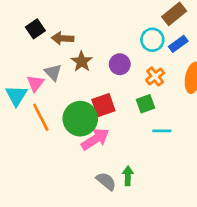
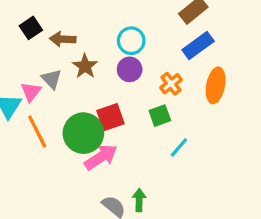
cyan circle: (152, 40) -> (131, 41), moved
blue rectangle: (178, 44) -> (198, 45), size x1.4
cyan line: (162, 131) -> (179, 147), turned -48

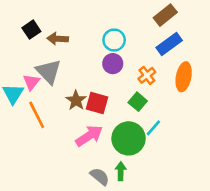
brown star: (85, 66) -> (76, 100), moved
gray triangle: (52, 79) -> (48, 71), size x1.5
green square: (160, 116) -> (138, 102), turned -30
red square: (110, 117) -> (97, 103), turned 35
green circle: (83, 133) -> (129, 138), moved

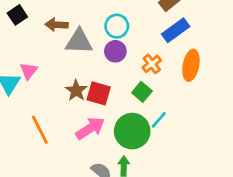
black square: (31, 30) -> (17, 15), moved
gray triangle: (48, 71) -> (79, 42), moved, turned -44
orange line: (37, 115) -> (40, 130), moved

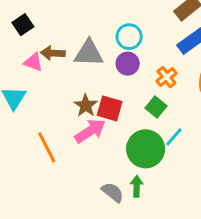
brown arrow: (57, 25) -> (53, 53), moved
pink triangle: (29, 71) -> (33, 62), moved, turned -48
pink arrow: (90, 128) -> (90, 131), moved

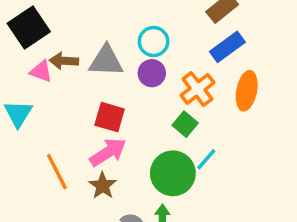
black square: (23, 25) -> (29, 27), size x1.6
orange cross: (167, 77) -> (197, 89), size x1.4
brown star: (86, 105) -> (103, 186), moved
red square: (110, 108) -> (110, 117), moved

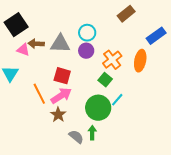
blue rectangle: (227, 47) -> (156, 36), moved
orange line: (57, 172) -> (39, 94), moved

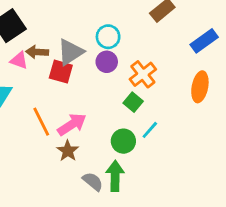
gray triangle: (60, 44) -> (71, 52), turned -35
orange ellipse: (140, 61) -> (200, 87), moved
red square: (62, 76) -> (61, 72), moved
green circle: (98, 108) -> (123, 141), size x0.7
green arrow: (92, 133) -> (115, 176), size x1.5

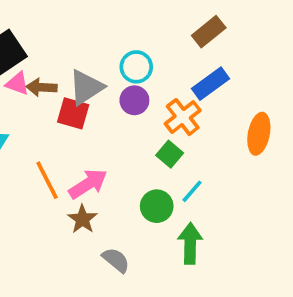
blue rectangle: (204, 41) -> (211, 84), moved
pink triangle: (19, 60) -> (17, 84), moved
green arrow: (115, 176) -> (190, 243), moved

